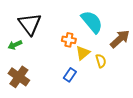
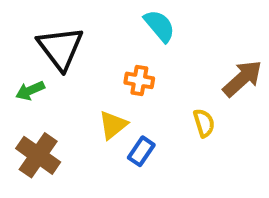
cyan semicircle: (92, 22) -> (160, 26), moved, size x0.7
yellow triangle: (83, 53) -> (113, 125), moved

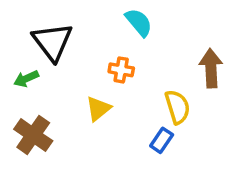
brown arrow: (242, 78) -> (211, 68), turned -51
yellow semicircle: (204, 123) -> (177, 107), size x1.4
blue rectangle: (141, 151) -> (162, 140), moved

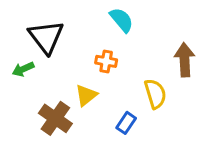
brown cross: (33, 135) -> (55, 118), moved
blue rectangle: (162, 140) -> (126, 123), moved

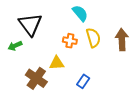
yellow semicircle: (155, 94) -> (93, 38), moved
yellow triangle: (86, 95) -> (57, 63), turned 35

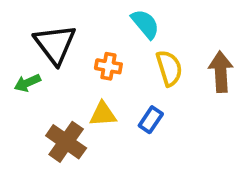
orange cross: (70, 41) -> (108, 66), moved
blue rectangle: (83, 81) -> (151, 120), moved

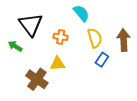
green arrow: (27, 83) -> (15, 46), turned 56
blue rectangle: (151, 120) -> (102, 60), moved

